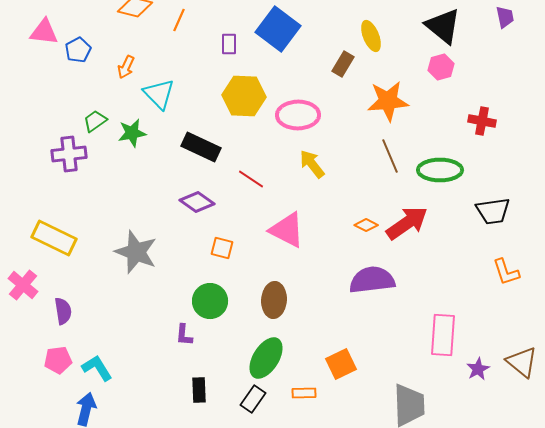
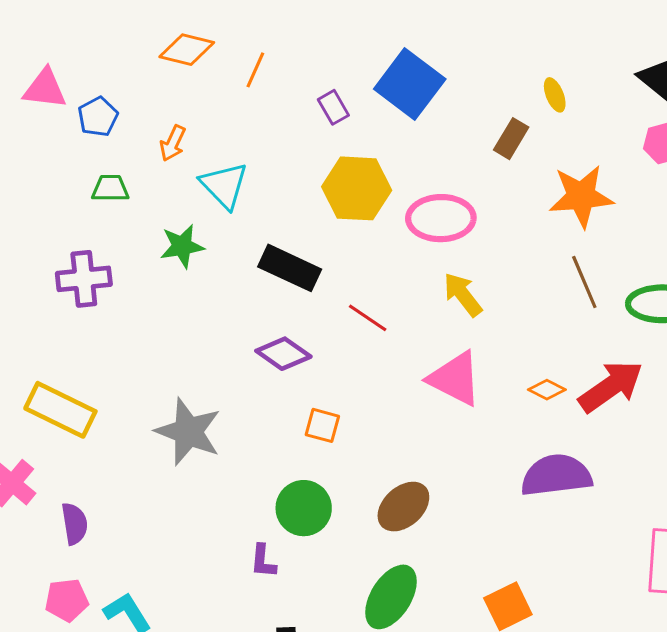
yellow ellipse: (371, 36) -> (555, 95), size x0.7
purple rectangle: (229, 44) -> (333, 107), turned -30
green trapezoid: (95, 121) -> (110, 188), moved, turned 35
pink triangle: (287, 230) -> (455, 379), moved
brown ellipse: (274, 300) -> (403, 507), turned 44

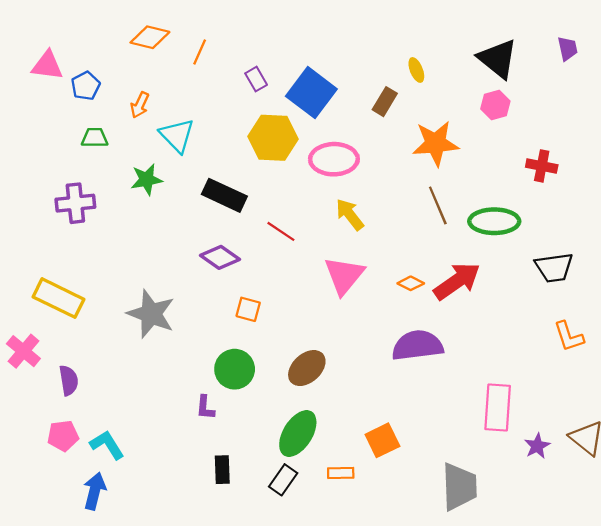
blue square: (410, 84) -> (311, 93), moved
pink triangle: (455, 379) -> (344, 275), turned 42

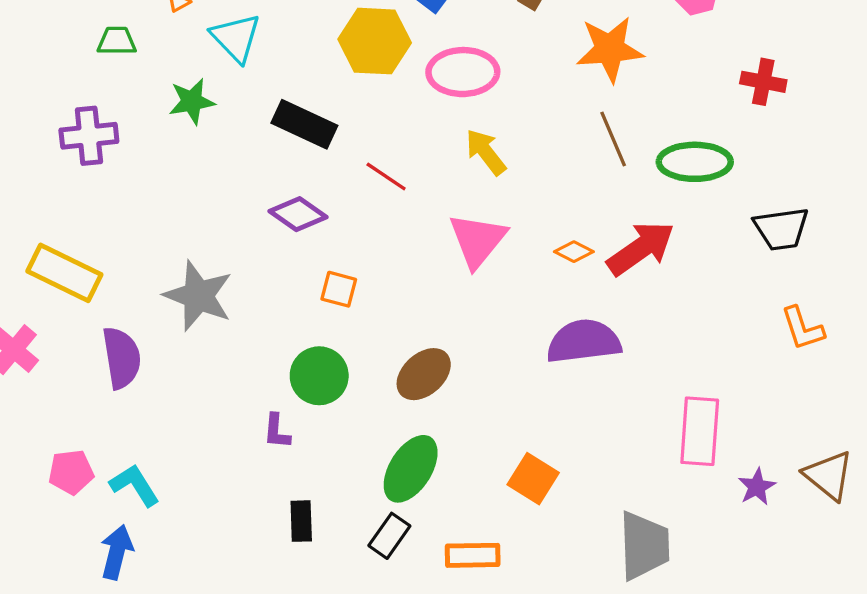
purple semicircle: (69, 380) -> (122, 358), moved, size x1.4
orange square: (382, 440) -> (533, 479), turned -32
orange rectangle: (341, 473) -> (473, 555), moved, size x1.4

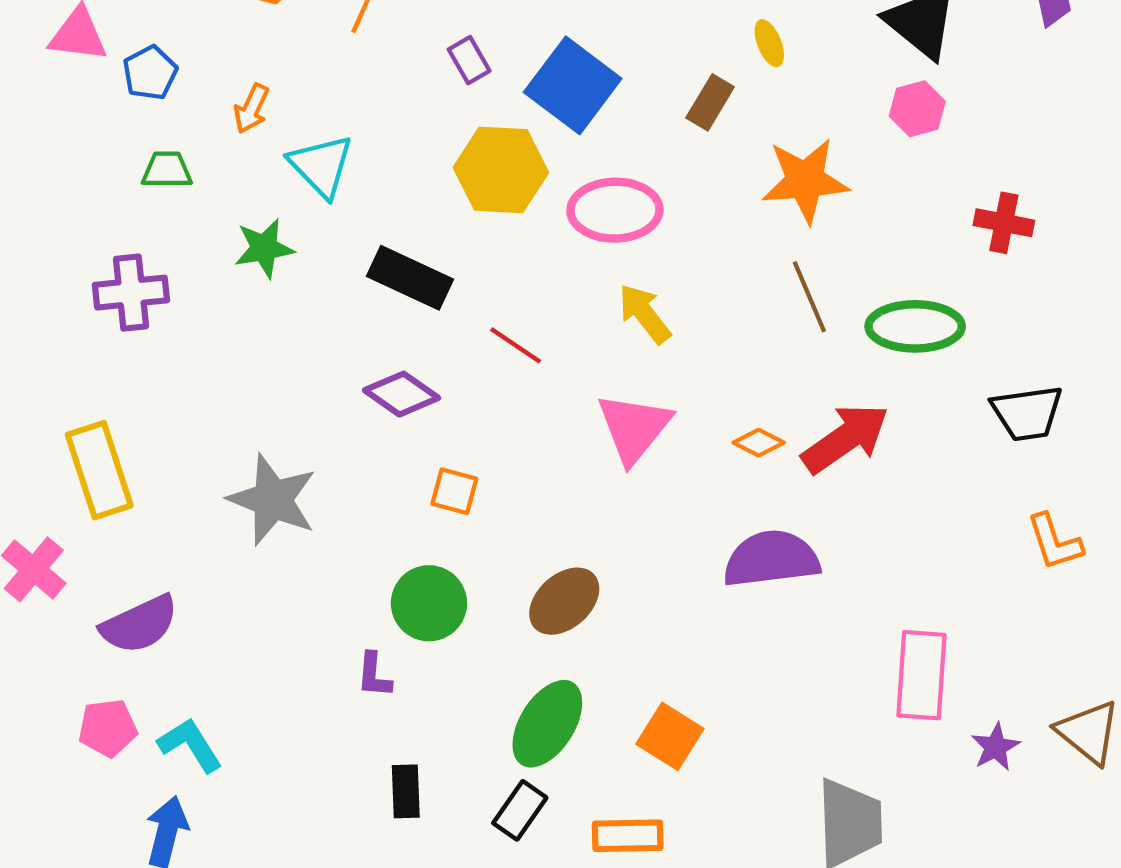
yellow rectangle: (64, 273) -> (99, 470), turned 46
purple semicircle: (122, 358) -> (139, 624), moved, turned 74
orange square: (533, 479) -> (670, 736), moved

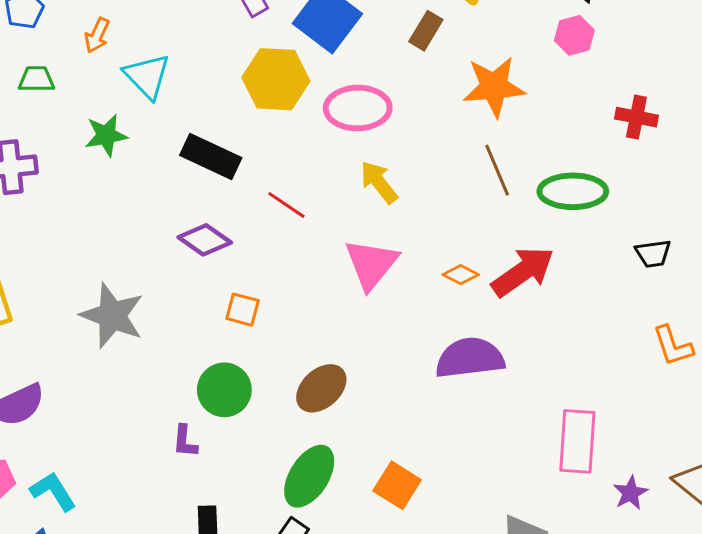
black trapezoid: (1027, 413) -> (653, 253), size x0.7

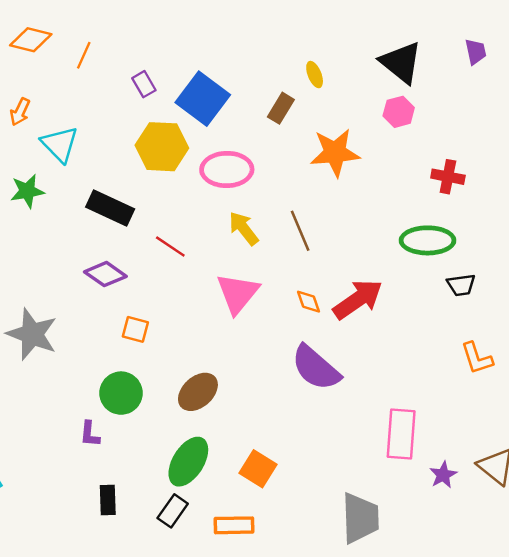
brown line: (497, 170) -> (300, 231), moved
green ellipse: (573, 191) -> (428, 240), moved
orange diamond: (461, 275) -> (309, 302), turned 44
purple semicircle: (470, 358) -> (316, 368), turned -132

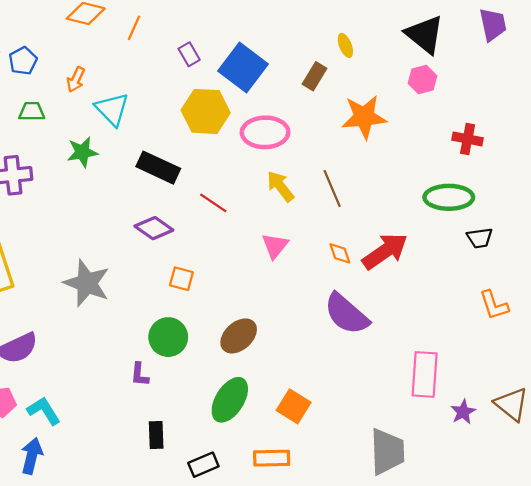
purple trapezoid: (476, 52) -> (493, 25), size x1.4
pink triangle: (238, 293) -> (275, 246), size x0.7
black rectangle: (173, 511) -> (203, 465), moved, turned 32

